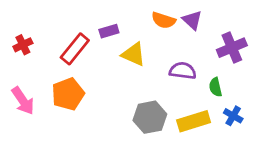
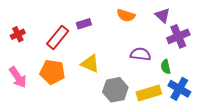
purple triangle: (192, 20) -> (163, 15), moved
yellow triangle: (133, 54) -> (90, 64), moved
orange pentagon: (68, 94) -> (52, 72), turned 30
blue cross: (233, 116) -> (179, 89), size x1.5

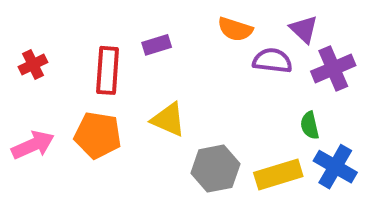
red rectangle: (58, 37) -> (108, 70), turned -35
purple semicircle: (141, 54) -> (272, 61), moved
pink arrow: (18, 77) -> (33, 145), turned -80

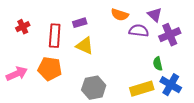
red cross: (33, 65) -> (23, 27), moved
yellow triangle: (168, 119) -> (85, 46), moved
gray hexagon: (215, 169) -> (94, 88), moved

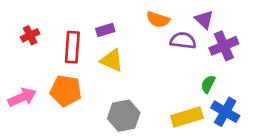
green semicircle: (158, 64) -> (208, 84), turned 40

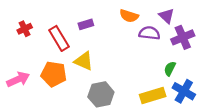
red rectangle: (72, 47) -> (59, 38), turned -35
yellow triangle: (112, 60) -> (84, 61), moved

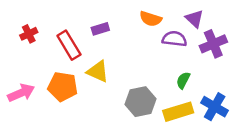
green semicircle: (170, 69) -> (183, 80), moved
gray hexagon: (101, 94) -> (140, 102), moved

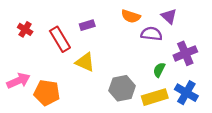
red cross: (29, 34) -> (25, 29), turned -32
purple cross: (213, 44) -> (185, 53), moved
orange pentagon: (63, 87) -> (47, 93), moved

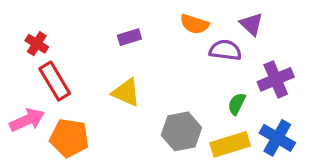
red rectangle: (60, 39) -> (55, 81), moved

